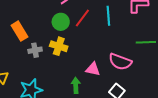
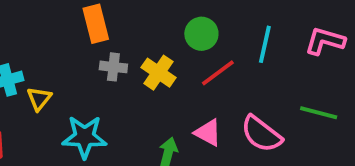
red line: (82, 18) -> (218, 73), moved
green circle: (61, 22) -> (201, 34), moved

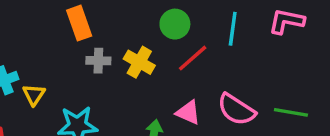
green line: (319, 113) -> (291, 112), moved

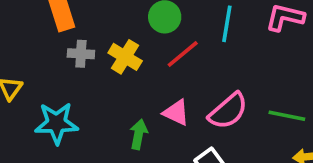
pink semicircle: (236, 110) -> (228, 111), turned -75

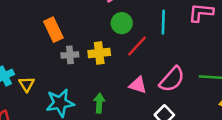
yellow cross: (125, 57) -> (99, 53), turned -30
green arrow: (139, 134) -> (99, 103), moved

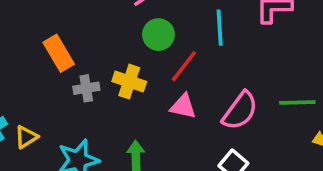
yellow cross: (99, 53) -> (129, 82), turned 30
yellow triangle: (27, 84) -> (26, 137), turned 35
pink triangle: (138, 85) -> (183, 106), moved

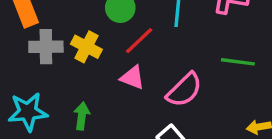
gray cross: (86, 88) -> (46, 47), size x1.4
green line: (297, 102) -> (238, 62), moved

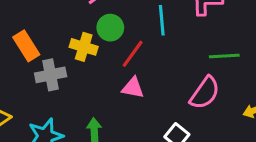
yellow cross: (86, 47) -> (84, 47), moved
pink semicircle: (184, 90) -> (205, 93), moved

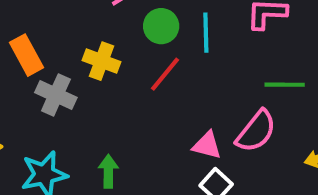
green circle: (110, 28) -> (161, 26), moved
gray cross: (51, 75) -> (56, 95), turned 32
pink triangle: (133, 88) -> (207, 145), moved

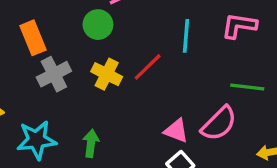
green circle: (161, 26) -> (98, 25), moved
yellow cross: (102, 61) -> (107, 74), moved
gray cross: (56, 95) -> (54, 74), turned 32

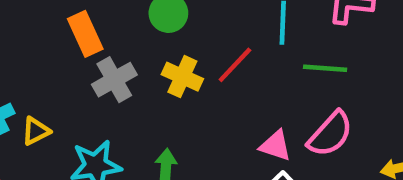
green line: (247, 87) -> (325, 68), moved

